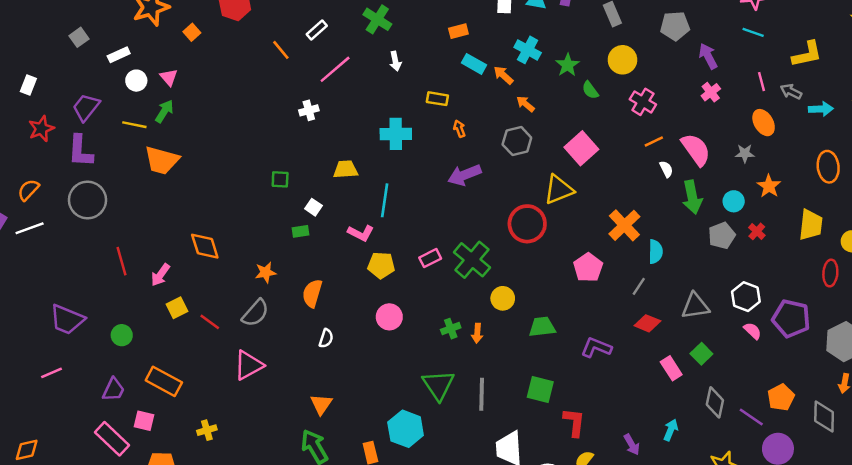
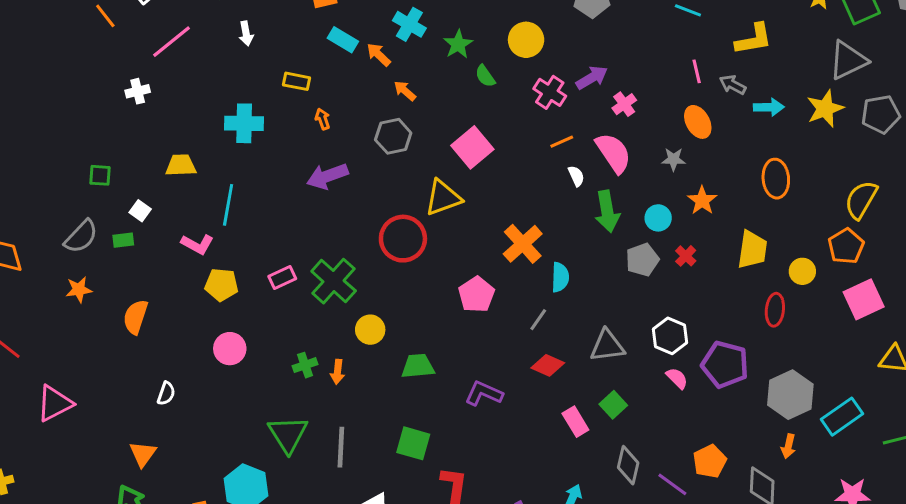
purple arrow: (708, 56) -> (592, 78), moved, turned 85
pink cross: (711, 92) -> (624, 104), moved
gray semicircle: (255, 313) -> (81, 236), moved
white semicircle: (326, 338) -> (166, 393), moved

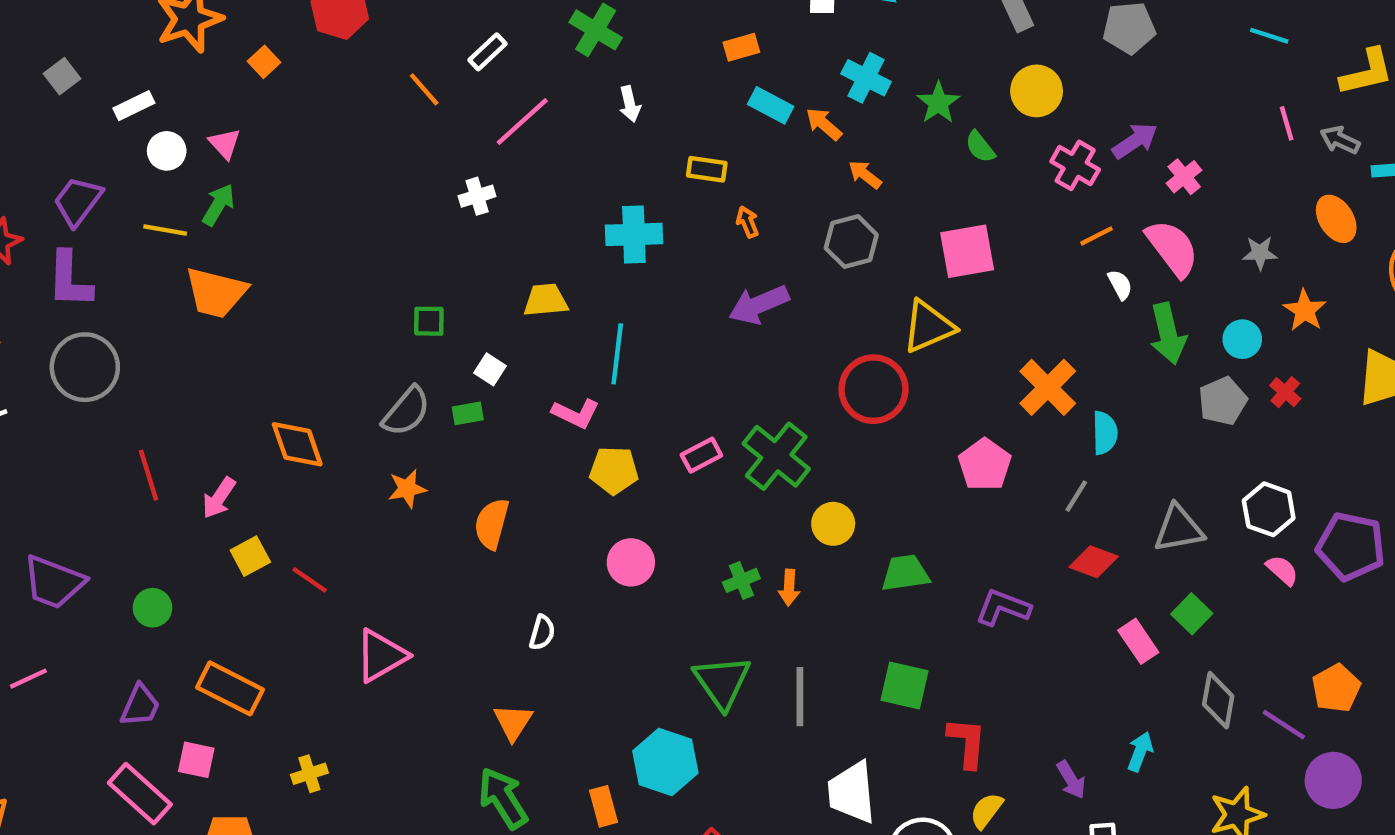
orange ellipse: (698, 122) -> (1336, 219), moved
pink square: (472, 147) -> (967, 251), turned 33

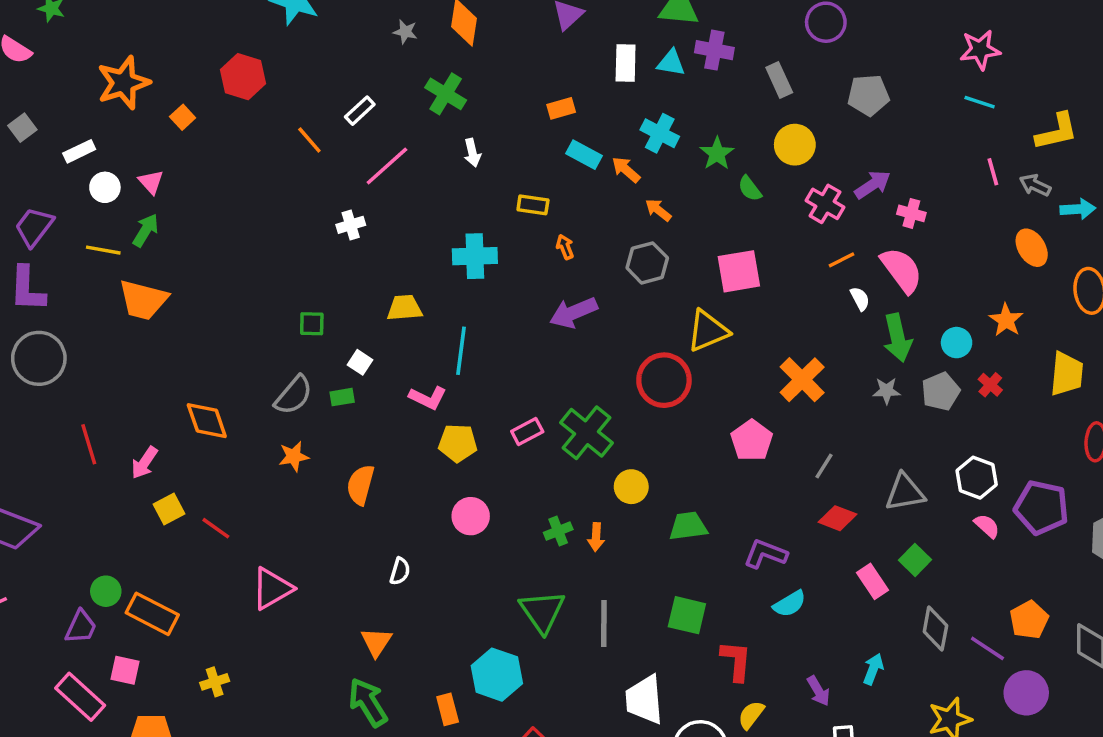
pink cross: (1184, 177) -> (911, 213), turned -36
gray star: (1260, 253) -> (887, 391), moved
cyan semicircle: (1105, 433) -> (790, 604), moved, turned 60
green circle: (152, 608) -> (106, 591), moved

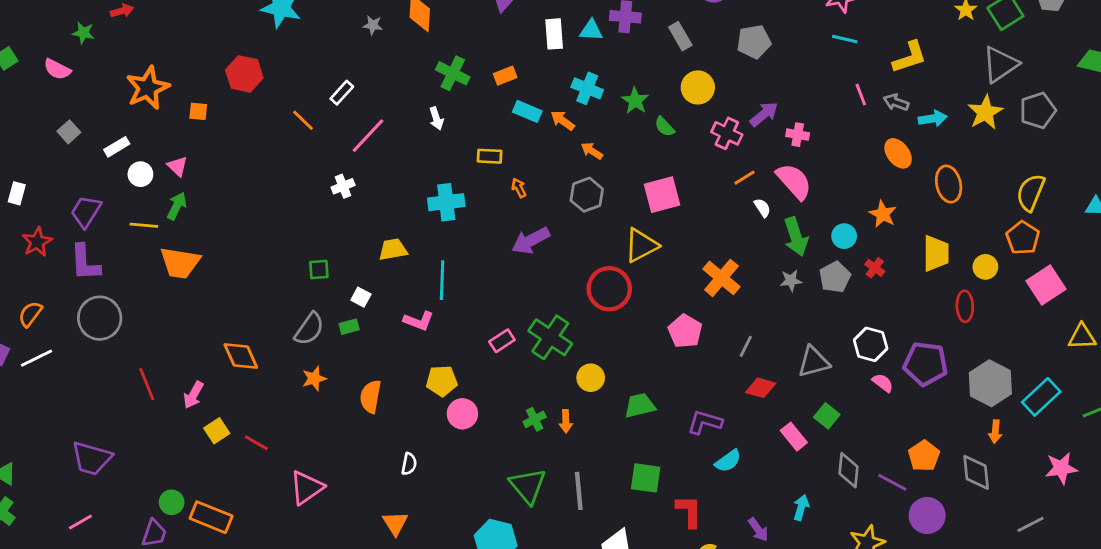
green cross: (446, 94) -> (453, 73), moved
orange square: (183, 117) -> (198, 111), turned -36
yellow pentagon: (458, 443) -> (442, 381), moved

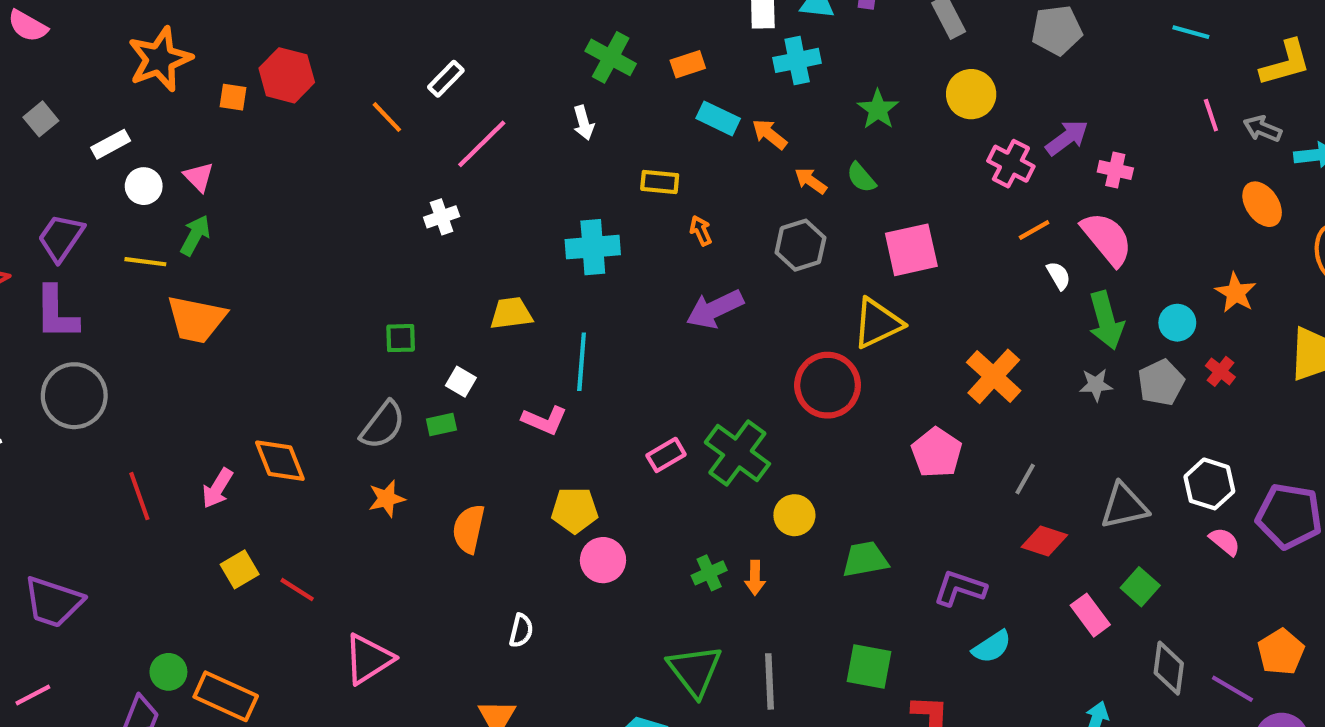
red hexagon: (244, 74) -> (287, 75), moved
cyan cross: (587, 88) -> (797, 60), moved, turned -36
green semicircle: (665, 127) -> (861, 178), moved
pink arrow: (193, 395) -> (217, 488), moved

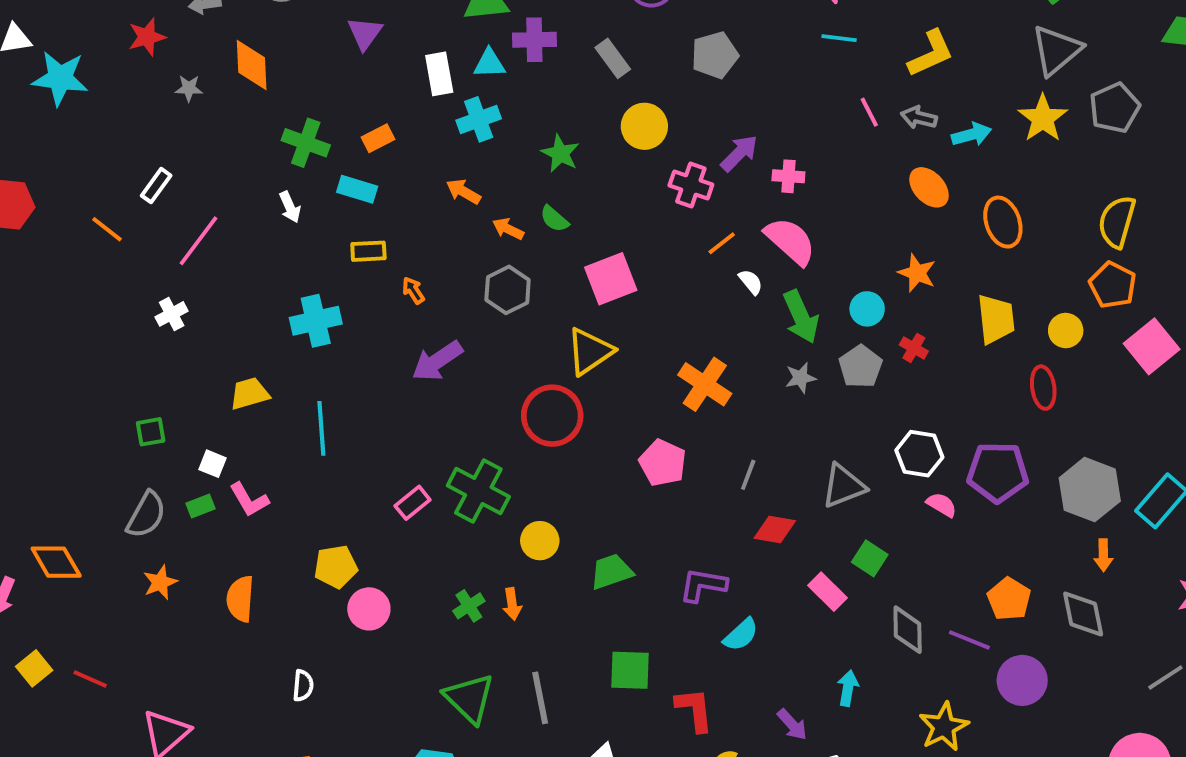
cyan rectangle: (718, 118) -> (357, 189), moved
pink L-shape: (544, 420) -> (249, 500), moved, turned 45

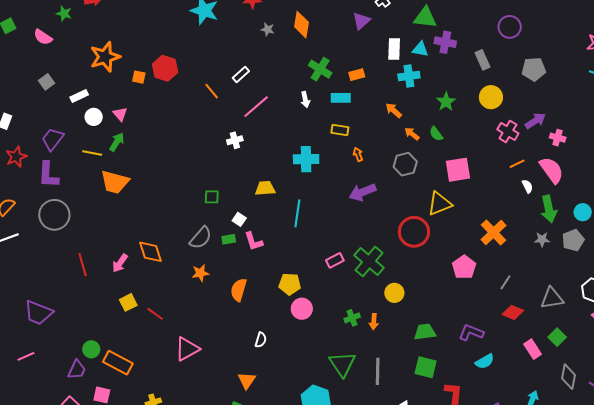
cyan rectangle: (357, 189) -> (341, 98), turned -30
green trapezoid: (611, 572) -> (425, 332), moved

